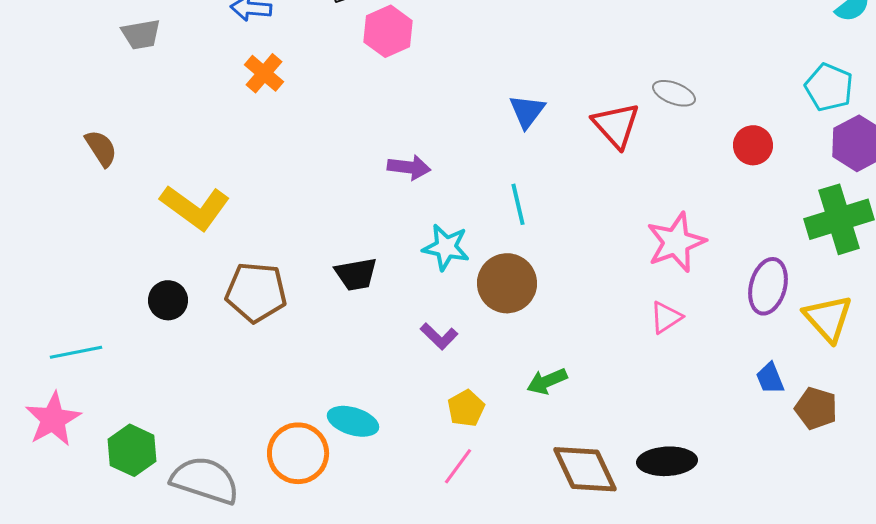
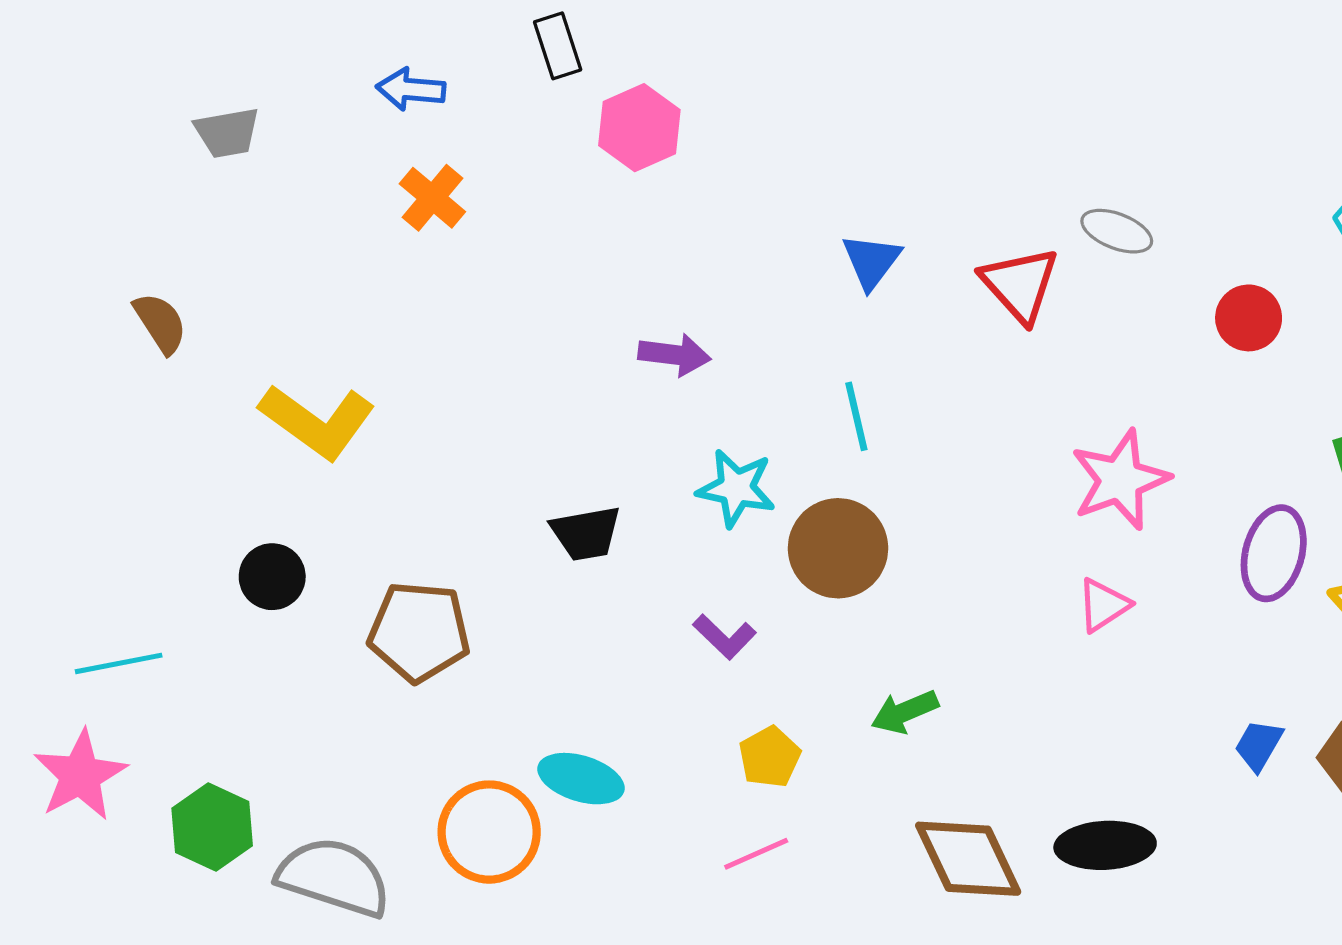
brown pentagon: (256, 292) -> (419, 632), moved
blue trapezoid: (770, 378) -> (1259, 745), moved, turned 52
pink line: (458, 466) -> (756, 854), turned 30

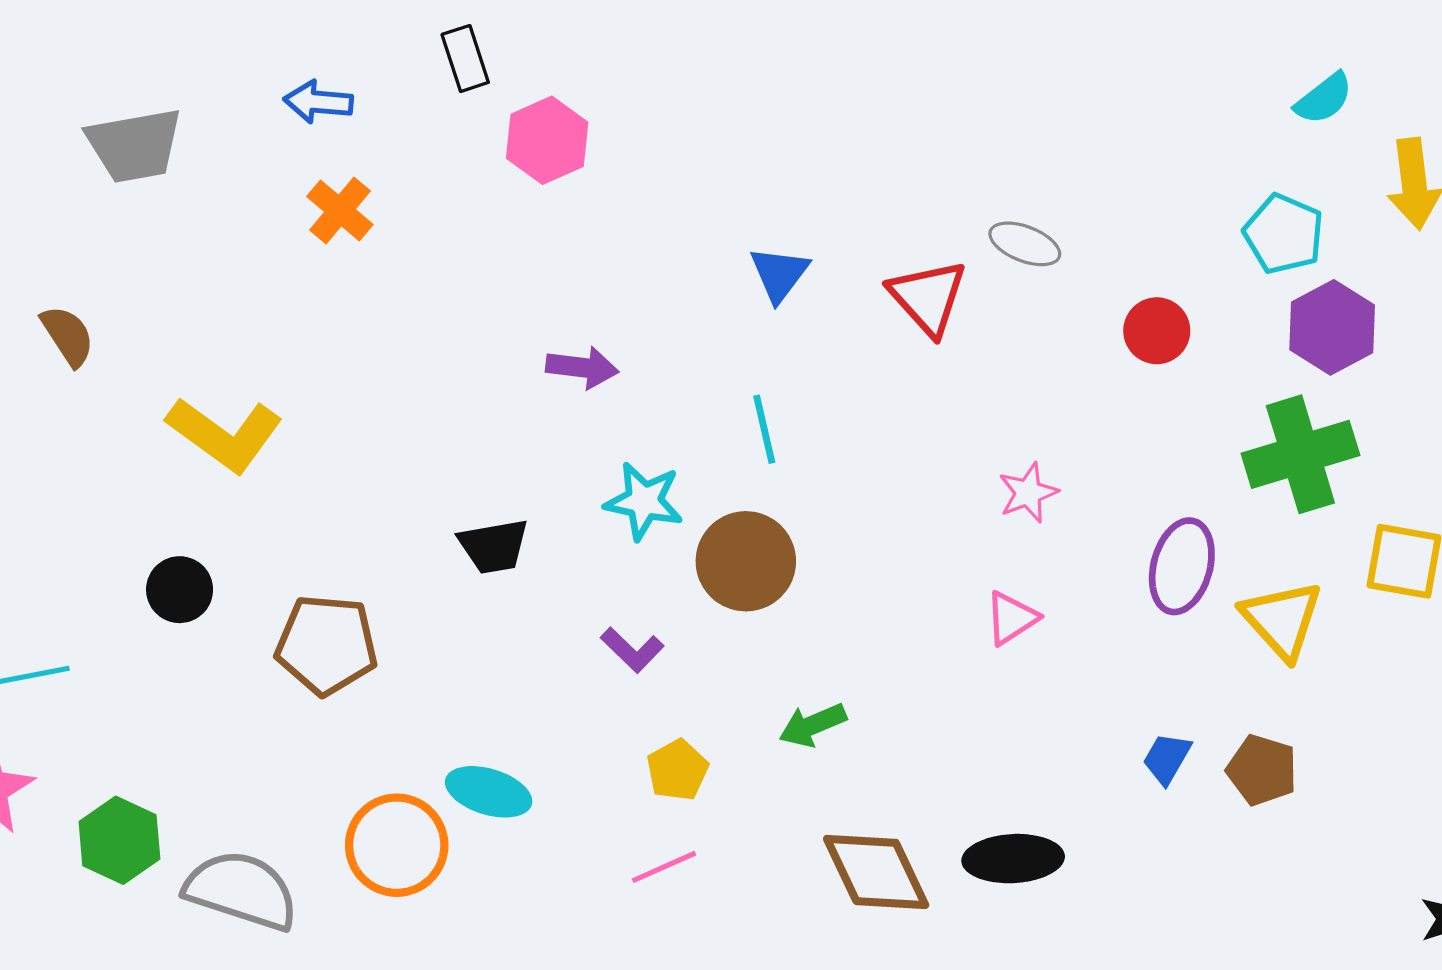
gray trapezoid: (227, 133) -> (134, 145), size x1.5
pink star: (1120, 480) -> (1028, 493), size x0.6

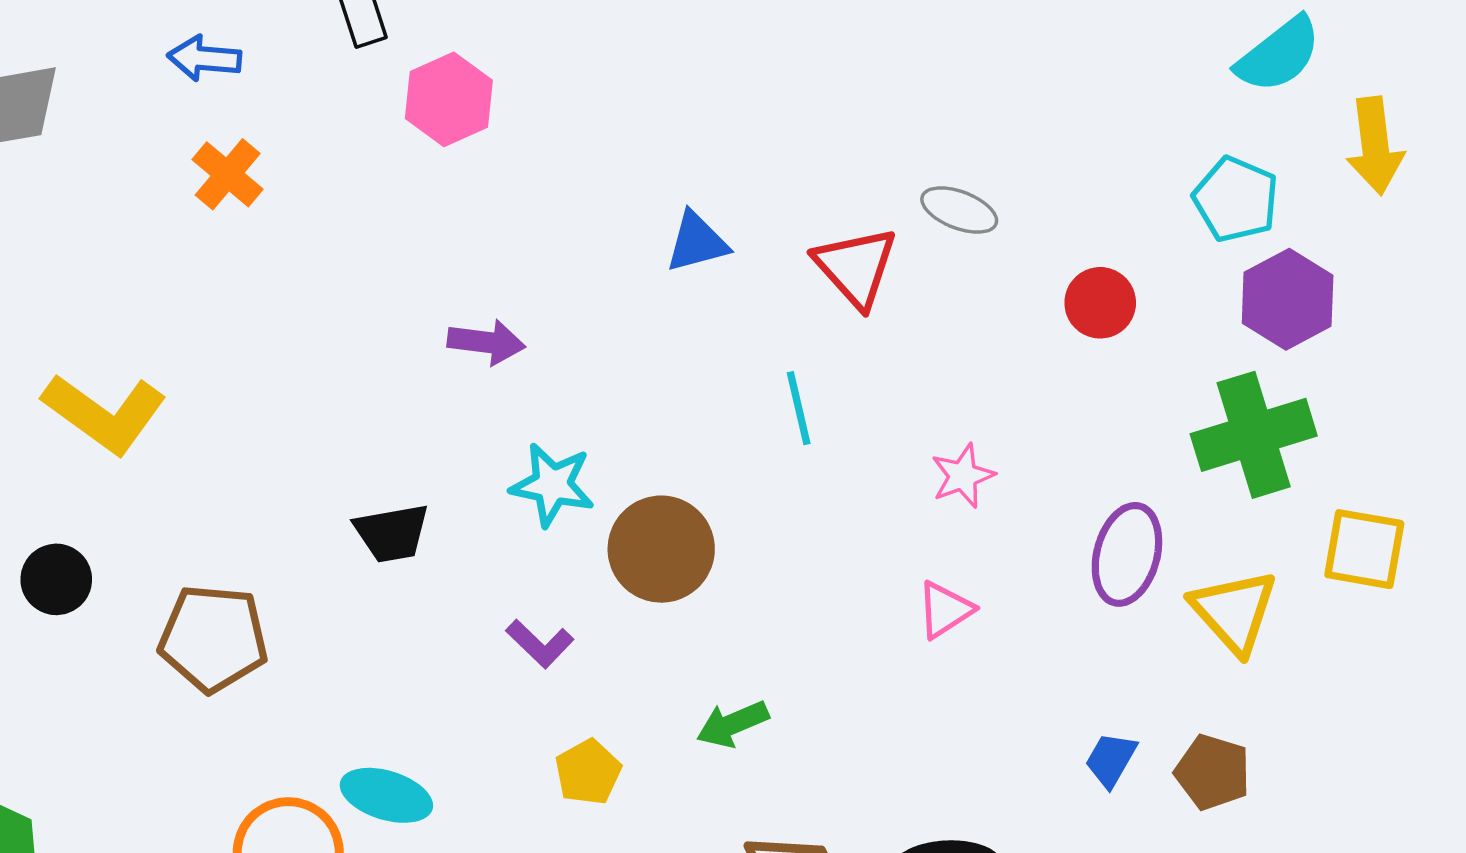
cyan semicircle: (1324, 99) -> (1279, 55), size x1.4
blue triangle: (779, 274) -> (697, 242), turned 38
cyan line: (764, 429) -> (799, 408), moved

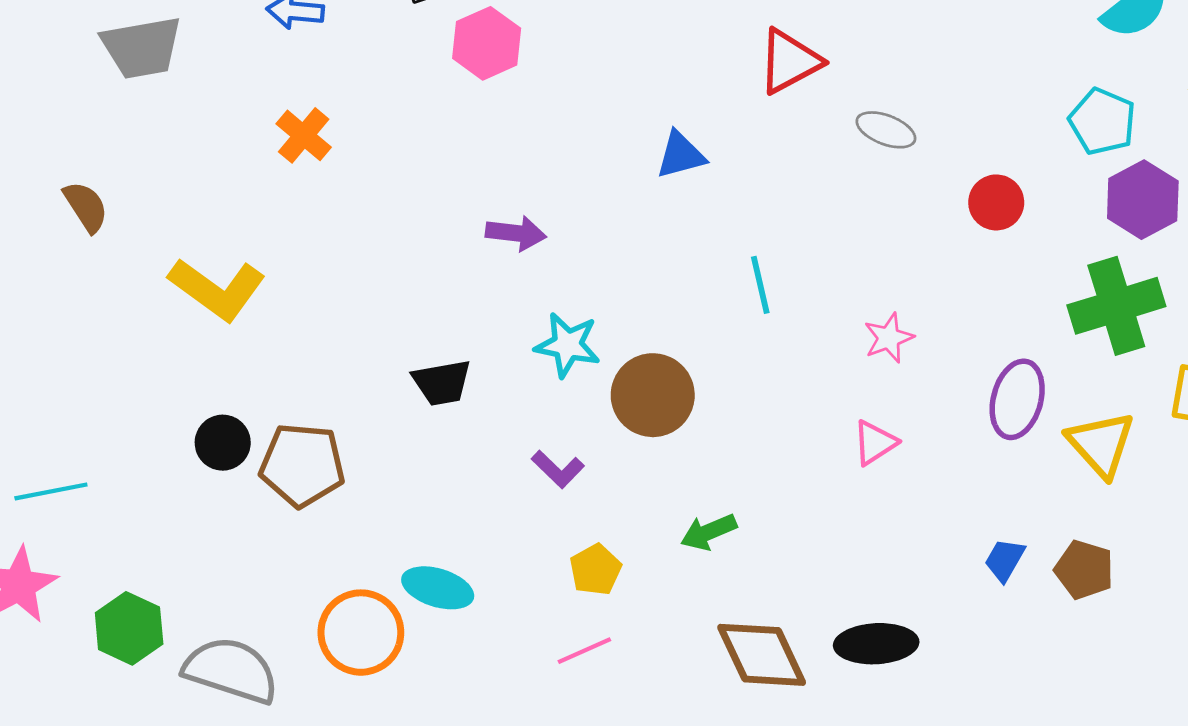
orange cross: (228, 174) -> (304, 135), moved
red triangle: (856, 267) -> (790, 61), moved, turned 44
black circle: (56, 579) -> (223, 443), moved

